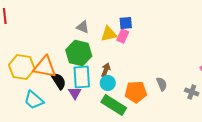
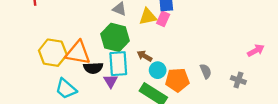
brown arrow: (106, 70) -> (145, 56), turned -80
black semicircle: (59, 81) -> (93, 68), turned 120
cyan circle: (108, 83) -> (158, 70), moved

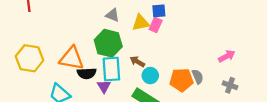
pink arrow: (256, 51) -> (227, 56), moved
yellow hexagon: (53, 53) -> (30, 58), moved
orange pentagon: (177, 80) -> (181, 80), moved

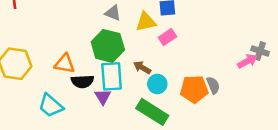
pink rectangle: (156, 25) -> (167, 37), moved, turned 32
orange triangle: (72, 58) -> (65, 64), size x0.7
gray cross: (230, 85) -> (260, 51), moved

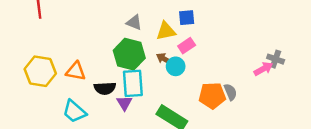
orange triangle: (65, 64) -> (76, 71), moved
brown arrow: (142, 68) -> (165, 59), moved
cyan circle: (157, 84) -> (176, 66), moved

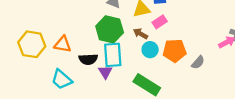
cyan circle: (176, 66) -> (150, 50), moved
gray semicircle: (230, 92) -> (198, 62), turned 64
orange pentagon: (212, 96) -> (175, 51), moved

